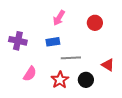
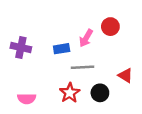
pink arrow: (59, 18) -> (86, 38), moved
pink semicircle: (30, 74) -> (27, 99), moved, turned 56

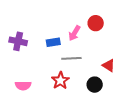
black circle: (100, 93) -> (95, 85), moved

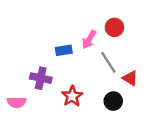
purple cross: (18, 41) -> (41, 78), moved
gray line: (71, 58) -> (108, 62), moved, turned 60
pink semicircle: (23, 86) -> (17, 102), moved

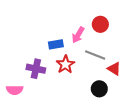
gray line: (108, 62) -> (95, 55), turned -36
red star: (72, 96) -> (65, 64), moved

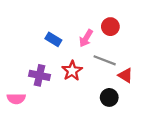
blue rectangle: (56, 44) -> (53, 39), moved, turned 40

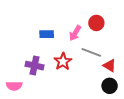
blue rectangle: (53, 39) -> (47, 34), turned -32
black circle: (109, 97) -> (110, 86), moved

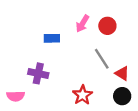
pink arrow: (75, 33) -> (82, 24), moved
gray line: (91, 52) -> (102, 59), turned 36
red star: (63, 61) -> (82, 95), moved

